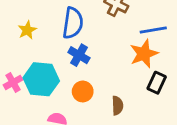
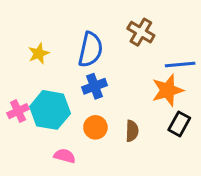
blue cross: (79, 55) -> (95, 86), turned 35
brown semicircle: (117, 106) -> (132, 131), moved

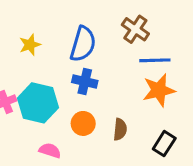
blue line: (180, 65) -> (155, 60), moved
blue cross: (95, 86) -> (85, 82), turned 30
black rectangle: (179, 124) -> (164, 144), moved

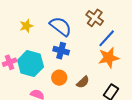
blue semicircle: (83, 44) -> (61, 26), turned -70
blue line: (155, 60) -> (107, 38), turned -48
brown semicircle: (120, 129) -> (83, 82), turned 40

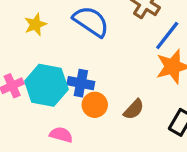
blue cross: (61, 51) -> (81, 83), moved

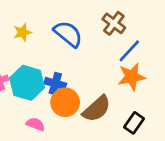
orange circle: (95, 105) -> (65, 102), size x1.4
brown semicircle: (134, 109) -> (97, 109), size x1.6

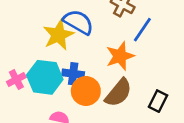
yellow star: (22, 32) -> (58, 35), moved, size x1.6
orange star: (132, 77) -> (120, 56), moved

